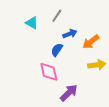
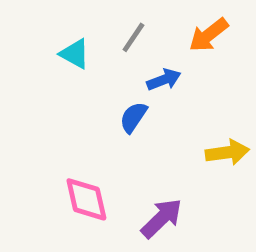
orange arrow: (91, 42) -> (209, 35), moved
pink diamond: (49, 72) -> (86, 199), moved

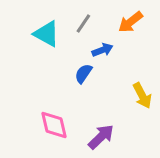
cyan triangle: (75, 54) -> (47, 34), size x1.4
yellow arrow: (227, 152) -> (142, 96), turned 70

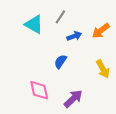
orange arrow: (130, 22) -> (101, 31), moved
blue semicircle: (83, 73) -> (60, 62), moved

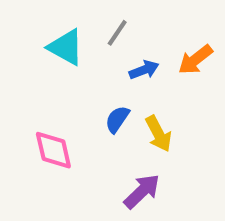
yellow arrow: (103, 69) -> (158, 134), moved
pink diamond: (39, 90) -> (53, 150), moved

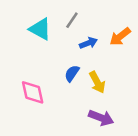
purple arrow: (142, 191) -> (101, 118), moved, turned 65

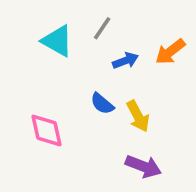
blue semicircle: (72, 73) -> (102, 104), turned -84

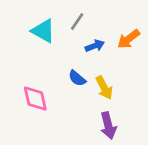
purple arrow: (143, 166) -> (108, 126), turned 55

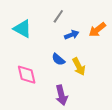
cyan triangle: (43, 31) -> (23, 29), moved
purple arrow: (108, 126) -> (61, 95), moved

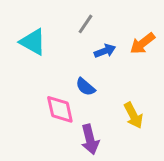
yellow arrow: (79, 67) -> (133, 115), moved
pink diamond: (27, 75) -> (60, 109), moved

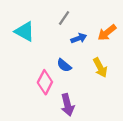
pink diamond: (60, 109) -> (45, 82), turned 40
yellow arrow: (133, 115) -> (100, 68), moved

